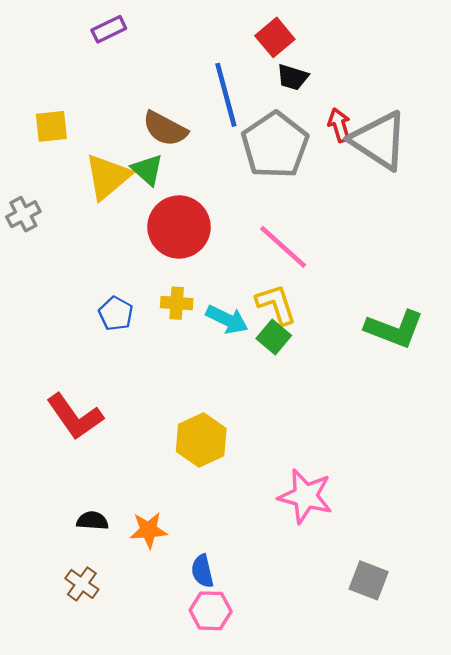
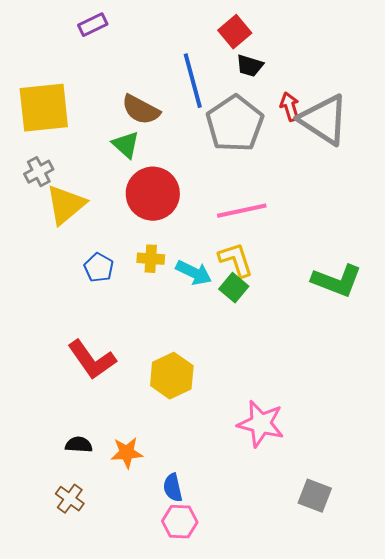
yellow square: (51, 126) -> (44, 108), size x1.8
yellow triangle: (108, 177) -> (66, 205), moved
gray cross: (23, 214) -> (39, 172), moved
pink line: (283, 247) -> (242, 211), turned -54
red L-shape: (75, 417) -> (92, 360), moved

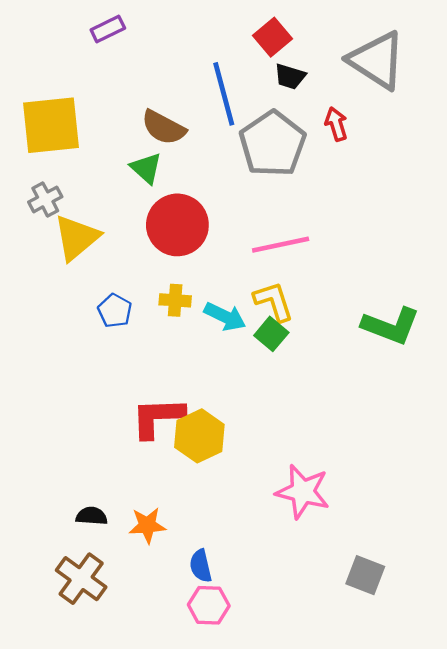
gray triangle: (324, 120) -> (377, 60), moved
red L-shape: (92, 360) -> (158, 417), moved, turned 123
brown cross: (70, 499) -> (81, 579), size x1.5

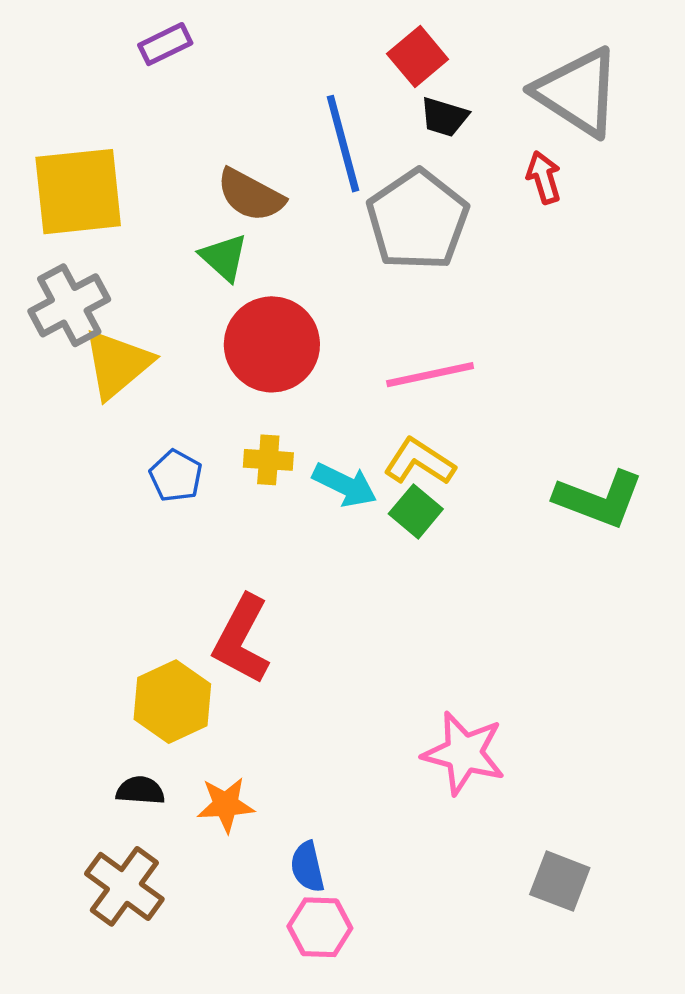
red arrow: (336, 124) -> (544, 177), moved
gray cross: (45, 199) -> (69, 305), size x1.5
yellow L-shape: (274, 301) -> (419, 462), turned -39
red L-shape: (158, 417) -> (242, 639), turned -60
yellow hexagon: (199, 436) -> (172, 702), moved

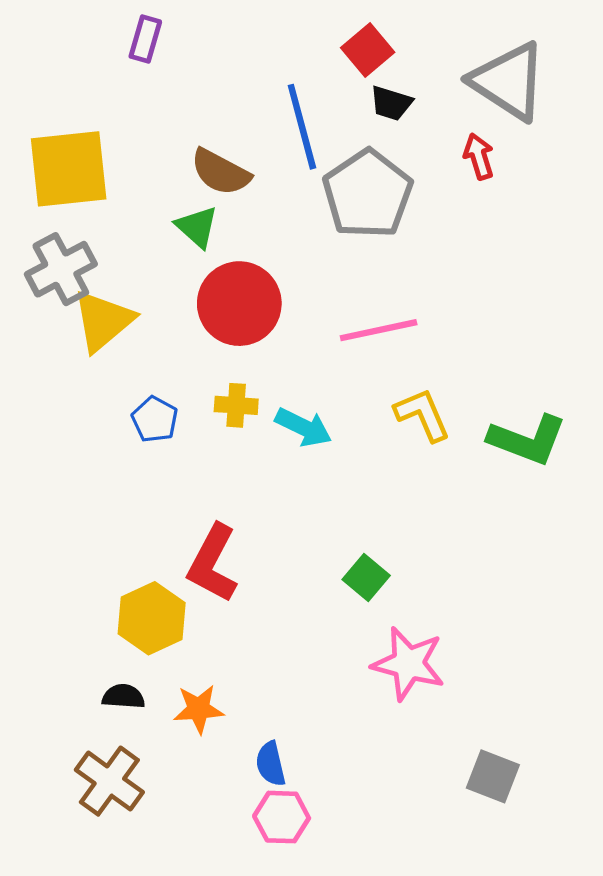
purple rectangle: (165, 44) -> (145, 39), turned -48
yellow L-shape: (419, 462) -> (422, 415), moved, turned 34
green square: (416, 511) -> (366, 578), moved

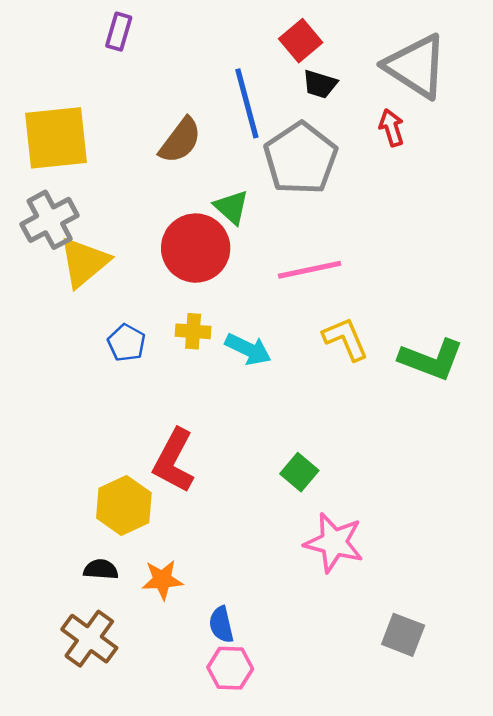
brown semicircle: (221, 172) -> (180, 140), turned -81
green triangle: (197, 227) -> (231, 207), moved

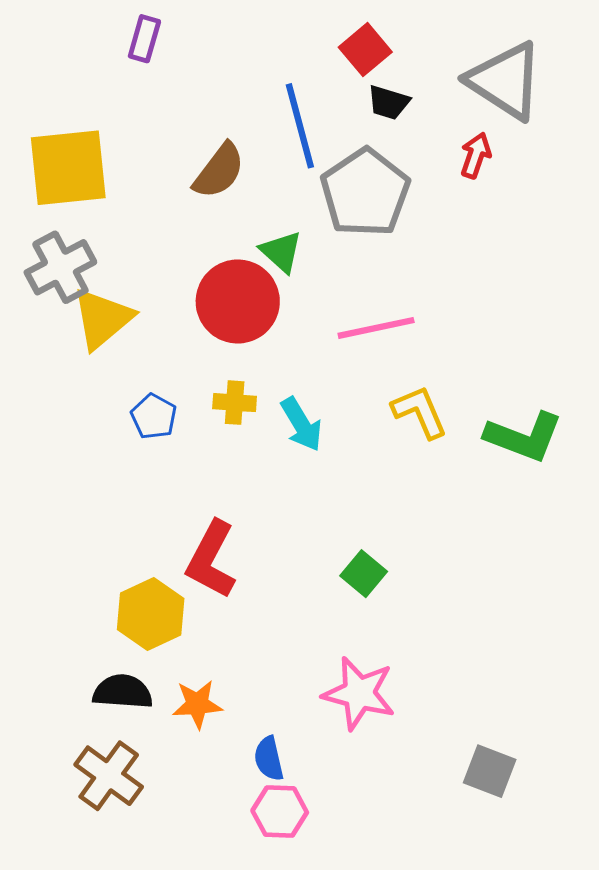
red arrow: (392, 128) -> (476, 155), turned 36
cyan arrow: (248, 349) -> (301, 424), turned 33
pink star: (334, 543) -> (359, 693), moved
black semicircle: (101, 569) -> (123, 692), size x1.4

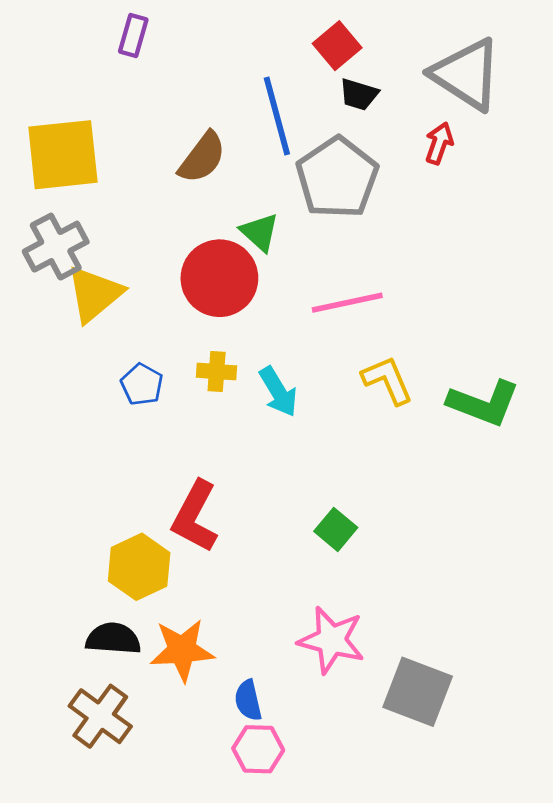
orange star: (197, 704) -> (182, 650), size x1.4
gray square: (490, 771) -> (418, 692), moved, size x1.4

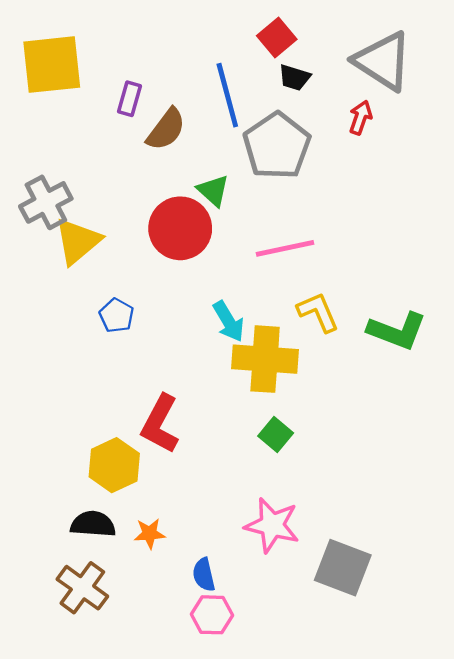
purple rectangle: (133, 36) -> (130, 99), moved
yellow square: (63, 155) -> (52, 65), moved
yellow cross: (217, 372) -> (265, 359), moved, size x2.0
orange star: (182, 650) -> (150, 533), size x0.6

